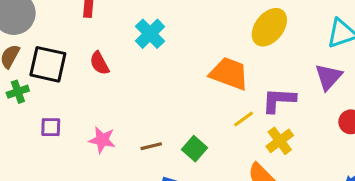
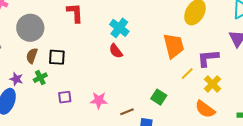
red semicircle: (99, 63) -> (116, 51), moved
black square: (48, 64) -> (57, 57), size x0.7
orange trapezoid: (229, 74) -> (174, 46), turned 64
brown line: (151, 146) -> (127, 112), moved

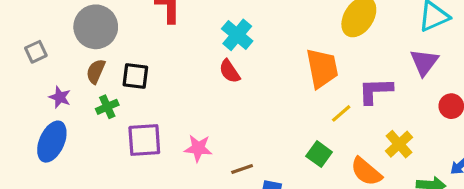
purple star: (16, 79) -> (60, 97), moved
yellow cross: (212, 84) -> (399, 144), moved
purple square: (65, 97) -> (144, 140), size x1.6
green square: (159, 97) -> (319, 154), moved

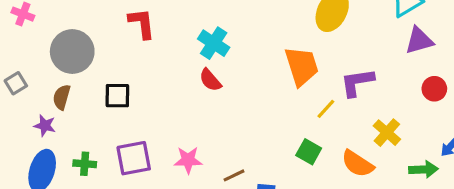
purple triangle: (424, 62) -> (419, 41), moved, turned 44
brown semicircle: (96, 71) -> (62, 97), moved
green cross: (107, 107) -> (85, 164), moved, turned 35

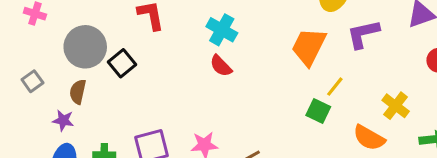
orange trapezoid: (302, 66) -> (309, 47), turned -132
purple L-shape: (357, 82) -> (363, 34), moved
black square: (117, 96) -> (122, 63), moved, turned -36
green square: (309, 152) -> (318, 111), moved

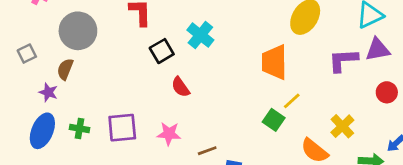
purple L-shape: (363, 34) -> (343, 60), moved
orange trapezoid: (309, 47) -> (274, 62), turned -36
black square: (122, 63) -> (162, 51), moved
red semicircle: (221, 66) -> (180, 87), moved

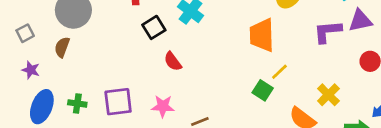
purple star: (48, 92) -> (31, 70), moved

